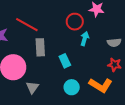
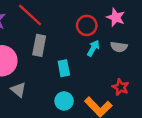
gray semicircle: (114, 43) -> (119, 47), moved
gray triangle: (32, 87) -> (18, 90), turned -40

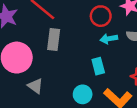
cyan arrow: (93, 48) -> (109, 39), turned -126
cyan rectangle: (64, 68) -> (98, 66), moved

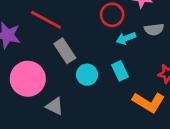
gray rectangle: (54, 39) -> (65, 51), turned -30
cyan circle: (83, 94) -> (87, 75), moved

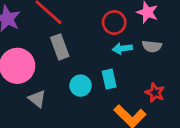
cyan circle: (87, 75) -> (81, 86), moved

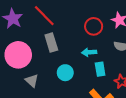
cyan arrow: (122, 49) -> (89, 52), moved
cyan rectangle: (109, 79) -> (100, 69), moved

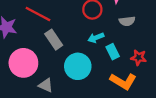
cyan circle: (65, 73) -> (78, 66), size x1.5

